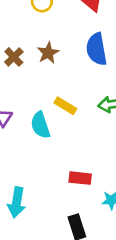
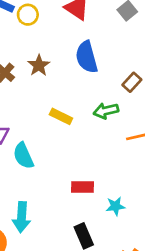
cyan semicircle: (40, 125) -> (23, 156), moved

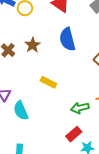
green arrow: (106, 111) -> (80, 108), moved
red rectangle: (83, 187) -> (74, 134), moved, turned -42

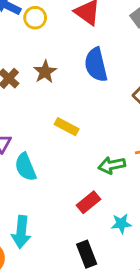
red rectangle: (74, 134) -> (89, 202), moved

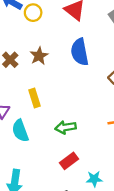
yellow rectangle: (67, 127) -> (34, 98), moved, turned 42
green arrow: (112, 165) -> (66, 127), moved

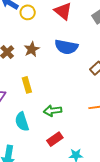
blue semicircle: (80, 52) -> (66, 47), turned -70
cyan semicircle: (20, 131) -> (22, 122), moved

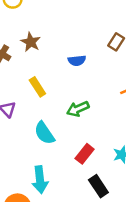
blue semicircle: (66, 47) -> (77, 61), moved, size x0.6
red rectangle: (55, 139) -> (85, 154), moved

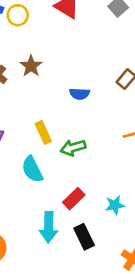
yellow rectangle: (37, 87) -> (43, 132), moved
cyan arrow: (40, 180) -> (49, 227), moved

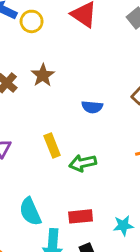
cyan semicircle: (32, 169) -> (30, 212), moved
red rectangle: (74, 199) -> (81, 216), turned 35

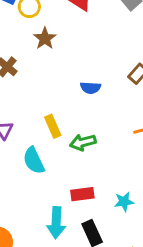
brown star: (43, 75) -> (45, 38), moved
cyan semicircle: (30, 212) -> (34, 161), moved

